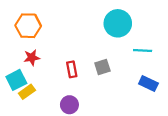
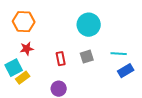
cyan circle: (118, 23) -> (89, 25), moved
cyan line: (143, 50) -> (119, 54), moved
blue rectangle: (148, 83) -> (126, 71), turned -56

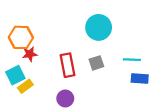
orange hexagon: (24, 22) -> (21, 37), moved
red rectangle: (61, 59) -> (68, 65), size x1.5
blue rectangle: (126, 71) -> (140, 78), turned 35

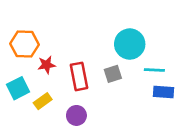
cyan circle: (99, 27) -> (130, 44), moved
red star: (30, 54) -> (47, 65), moved
yellow rectangle: (25, 86) -> (43, 101), moved

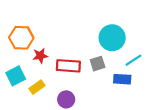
cyan line: (154, 70) -> (133, 60), turned -36
red rectangle: (79, 76) -> (68, 66), turned -75
blue rectangle: (163, 92) -> (122, 79), moved

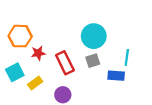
cyan circle: (112, 38) -> (94, 36), moved
cyan line: (133, 60) -> (127, 57), turned -49
red rectangle: (68, 66) -> (65, 63), turned 60

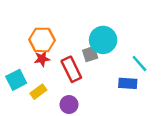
orange hexagon: (20, 36) -> (42, 40), moved
cyan line: (127, 57) -> (139, 63), turned -49
gray square: (93, 61) -> (90, 54), moved

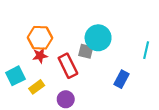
gray square: (90, 54) -> (86, 51), turned 32
cyan line: (139, 63) -> (146, 50), moved, turned 54
blue rectangle: (128, 83) -> (122, 79), turned -66

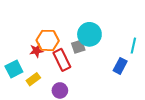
orange hexagon: (40, 38) -> (48, 40), moved
gray square: (86, 51) -> (78, 47), turned -32
blue rectangle: (122, 79) -> (120, 66), moved

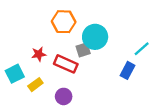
orange hexagon: (48, 40) -> (64, 22), moved
cyan line: (133, 46) -> (142, 49), turned 35
red rectangle: (62, 60) -> (66, 64), turned -40

